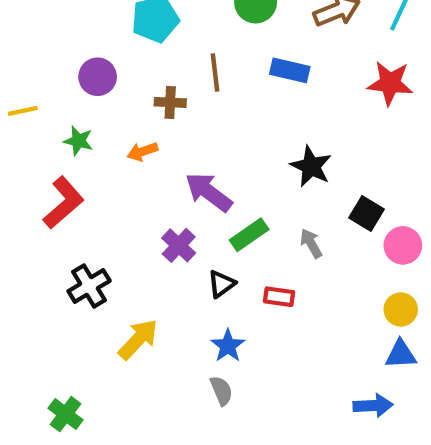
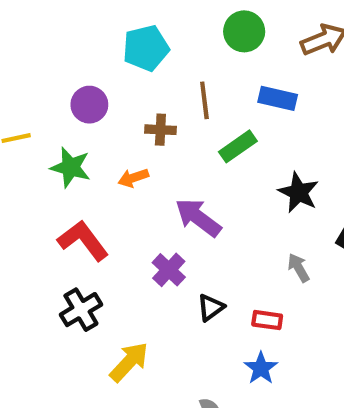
green star: (78, 141) -> (71, 167), size x1.4
red L-shape: (63, 203) -> (83, 241), moved, turned -86
green rectangle: (249, 235) -> (238, 146), moved
blue star: (228, 346) -> (261, 368), moved

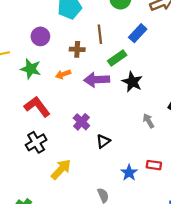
blue rectangle: (278, 98) -> (138, 33), turned -60
black star: (299, 192) -> (132, 82), moved
purple arrow: (198, 218) -> (97, 80), moved, turned -40
red rectangle: (267, 320) -> (154, 165), moved

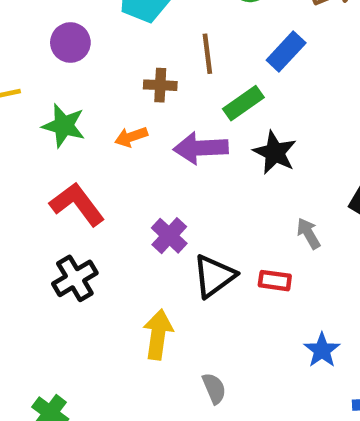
purple circle: (40, 36) -> (70, 43), moved
black triangle: (103, 141) -> (214, 276), size x1.5
red rectangle: (154, 165) -> (275, 281), moved
yellow arrow: (61, 169) -> (158, 334), moved, turned -35
blue star: (129, 173) -> (322, 350), moved

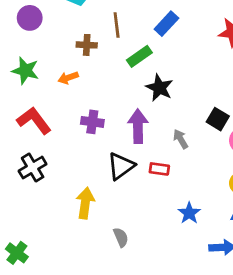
purple arrow: (201, 148) -> (138, 126), moved, turned 92
purple cross: (169, 236) -> (92, 122), moved, turned -35

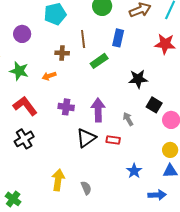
blue rectangle: (166, 24) -> (118, 38), turned -30
black star: (159, 88) -> (138, 79), moved, turned -30
yellow arrow: (85, 203) -> (58, 180), moved

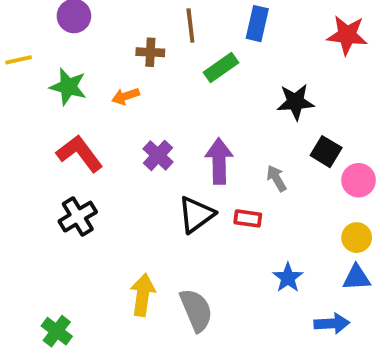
purple cross: (66, 107) -> (158, 155), turned 35
gray semicircle: (86, 188) -> (196, 310), size x1.6

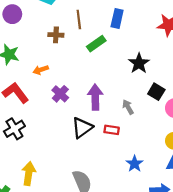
orange arrow: (126, 96) -> (41, 70), moved
black star: (296, 102) -> (139, 63), turned -30
yellow arrow: (143, 295) -> (29, 174), moved

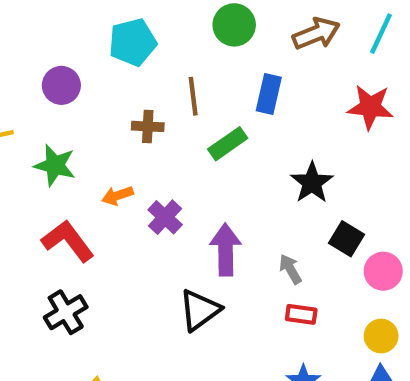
purple cross: (60, 94) -> (165, 217), moved
red rectangle: (112, 130) -> (301, 314), moved

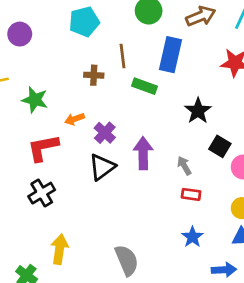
purple circle: (61, 85) -> (20, 34), moved
blue rectangle: (269, 94) -> (171, 55), size x1.4
green rectangle: (228, 144) -> (144, 86), turned 55
red L-shape: (68, 241) -> (43, 148), turned -64
black triangle: (200, 310) -> (102, 167), moved

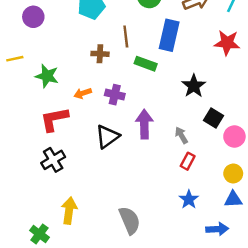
purple cross: (105, 133) -> (115, 95), moved, turned -30
red rectangle: (191, 194) -> (188, 161), turned -70

